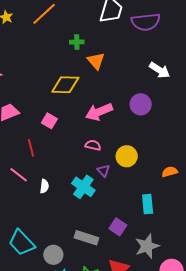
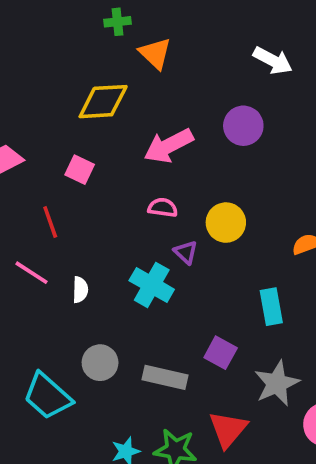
gray circle: (53, 255) -> (100, 363), moved

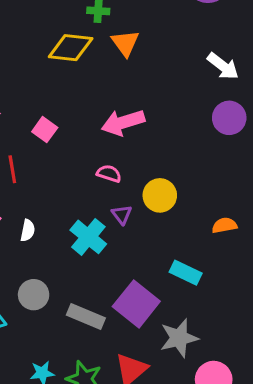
yellow diamond: (103, 102) -> (71, 48), moved
purple circle: (243, 126) -> (229, 118), moved
cyan rectangle: (271, 307) -> (186, 273), turned -64
purple square: (221, 353) -> (136, 304), size x1.6

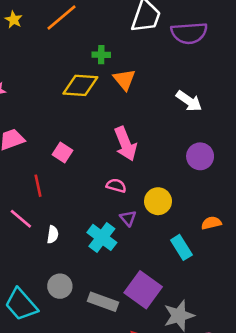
white arrow: (223, 66) -> (189, 101), moved
purple circle: (229, 118) -> (200, 156), moved
pink arrow: (123, 123) -> (125, 144), turned -92
cyan rectangle: (186, 273) -> (181, 247), moved, turned 35

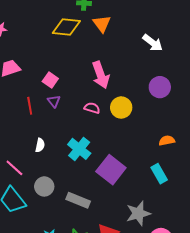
yellow circle: (158, 201) -> (121, 108), moved
purple triangle: (128, 218) -> (54, 101), moved
pink line: (21, 219) -> (14, 168), moved
cyan rectangle: (181, 247) -> (159, 174), moved
purple square: (143, 290) -> (111, 170), moved

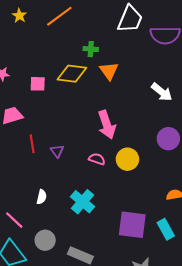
pink square: (50, 80) -> (38, 84), moved, turned -35
red line: (30, 106) -> (32, 144), moved
purple square: (111, 170) -> (132, 225), moved, turned -32

